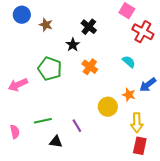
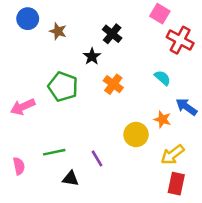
blue arrow: (148, 85) -> (186, 107), turned 72
yellow arrow: (137, 123) -> (173, 155), turned 54

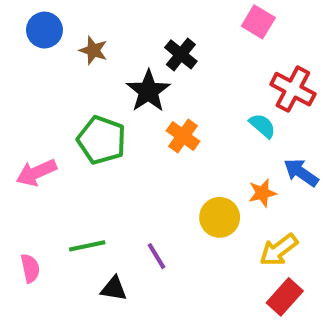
red cross: (180, 40) -> (293, 89), moved
black star: (92, 56) -> (148, 91), size x1.5
orange star: (162, 119) -> (262, 193), turned -30
red rectangle: (176, 184) -> (285, 297), turned 30

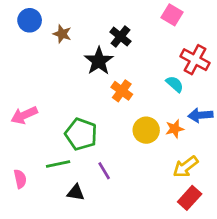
green pentagon: (102, 140) -> (81, 134), moved
blue arrow: (301, 173) -> (200, 115), turned -40
yellow circle: (220, 217) -> (146, 130), moved

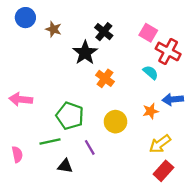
pink square: (172, 15) -> (148, 33), moved
pink arrow: (24, 115) -> (21, 99), turned 30
yellow circle: (146, 130) -> (115, 122), moved

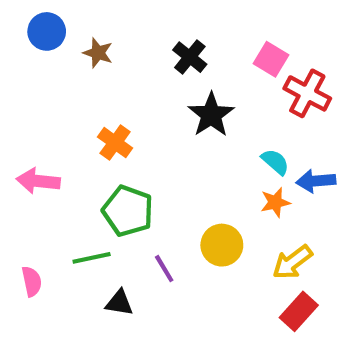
black star: (85, 53) -> (211, 115), moved
cyan semicircle: (151, 73) -> (275, 162), moved
orange cross: (105, 78) -> (115, 143), moved
yellow circle: (115, 122) -> (222, 245), moved

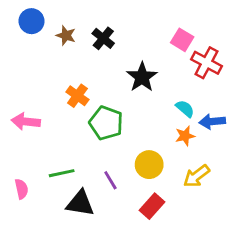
black cross: (190, 57) -> (103, 38), moved
green pentagon: (128, 211) -> (106, 123), moved
black triangle: (119, 303) -> (80, 203), size x1.5
red rectangle: (299, 311) -> (152, 206), moved

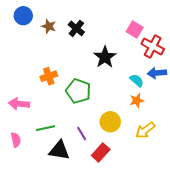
orange cross: (77, 96) -> (49, 76), moved, turned 35
pink arrow: (26, 122) -> (19, 104), moved
blue arrow: (212, 122) -> (157, 73), moved
red rectangle: (152, 206) -> (101, 153), moved

